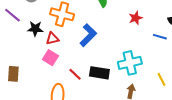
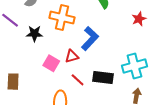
red triangle: (52, 39) -> (72, 56), moved

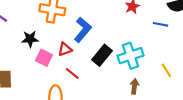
black star: (34, 34) -> (30, 39), moved
black rectangle: (103, 77) -> (102, 55), moved, turned -54

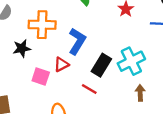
black star: (30, 39) -> (22, 48), moved
red line: (72, 73) -> (89, 89), moved

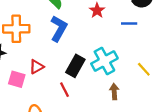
blue L-shape: (77, 41) -> (59, 29), moved
red line: (89, 89) -> (64, 90), turned 35

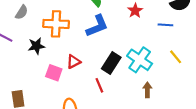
blue L-shape: (59, 29) -> (97, 26), turned 35
cyan cross: (104, 61) -> (140, 60), turned -30
yellow line: (144, 69) -> (176, 57), moved

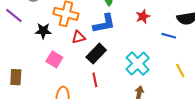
yellow line: (176, 57) -> (180, 71), moved
red triangle: (74, 62) -> (79, 37), moved
black rectangle: (111, 63) -> (96, 54), moved

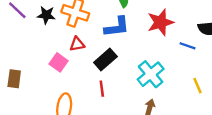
red star: (143, 16) -> (160, 22), size x1.6
black star: (43, 31) -> (46, 15), moved
red triangle: (79, 37) -> (77, 44), moved

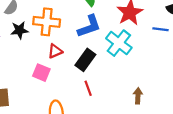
cyan cross: (151, 74) -> (119, 43), moved

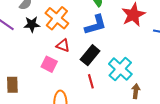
orange cross: (47, 22) -> (57, 18), turned 30
cyan cross: (119, 43) -> (120, 69), moved
red triangle: (55, 51) -> (63, 45), turned 40

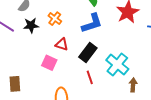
orange cross: (57, 18) -> (55, 19), size x0.6

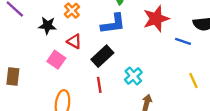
black star: (31, 25) -> (47, 26), moved
cyan cross: (117, 64) -> (133, 76), size x0.7

